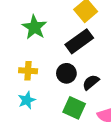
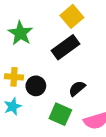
black circle: (66, 73) -> (36, 86), moved

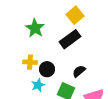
cyan star: (13, 106) -> (38, 85), moved

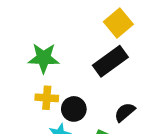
green star: (35, 28) -> (44, 58), moved, turned -30

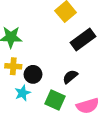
black rectangle: (110, 61) -> (83, 39), moved

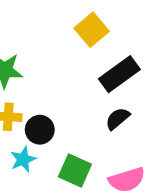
black semicircle: (70, 77) -> (118, 119), moved

